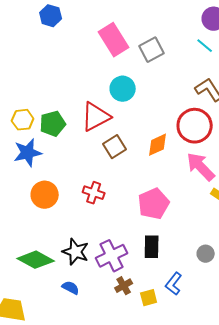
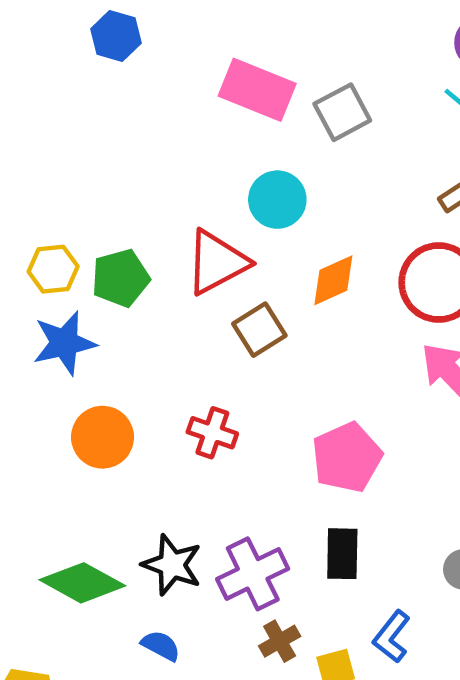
pink rectangle: (114, 40) -> (257, 90), turned -36
orange diamond: (158, 145) -> (333, 280), moved

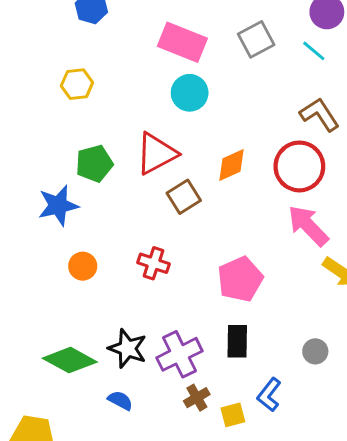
gray square: (342, 112) -> (256, 39), moved
cyan circle: (277, 200) -> (190, 93), moved
yellow hexagon: (53, 269) -> (77, 84), moved
orange circle: (103, 437) -> (83, 266), size x0.7

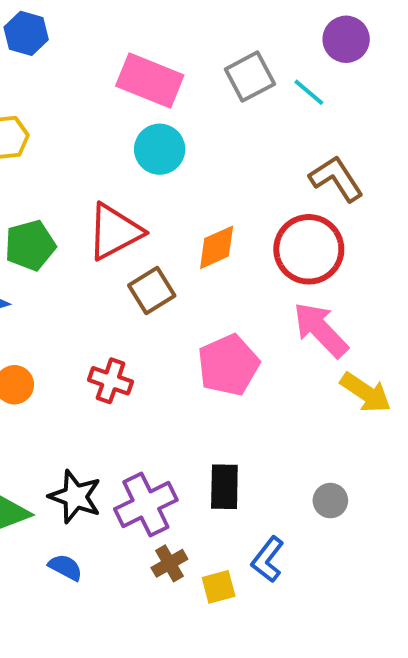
cyan line: (314, 51) -> (309, 92), moved
pink pentagon: (240, 279) -> (228, 365), moved

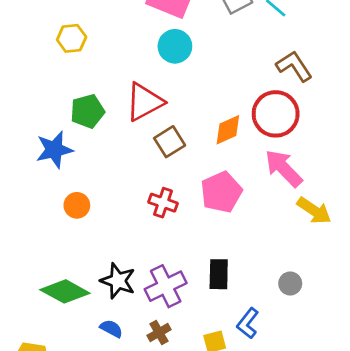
orange diamond: (217, 247) -> (228, 130), moved
red cross: (111, 381) -> (163, 203), moved
brown cross: (169, 563) -> (159, 333), moved

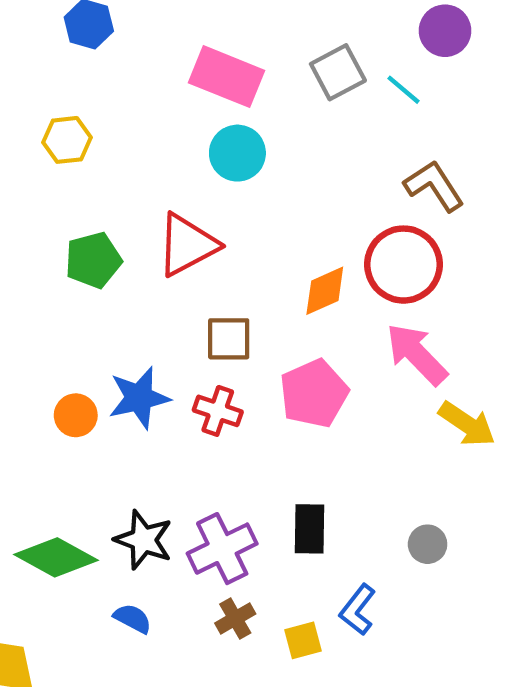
brown square: (170, 142) -> (229, 339), moved, turned 32
blue star: (54, 150) -> (139, 398), moved
brown cross: (159, 333) -> (235, 618), moved

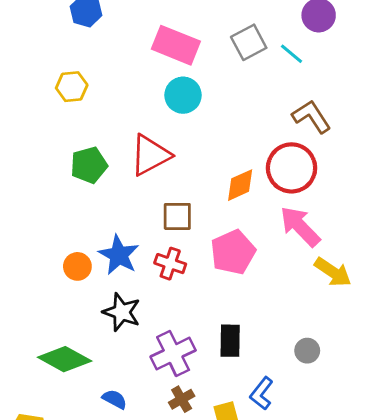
blue star: (139, 398) -> (119, 255), turned -30
black star: (143, 540) -> (122, 312), moved

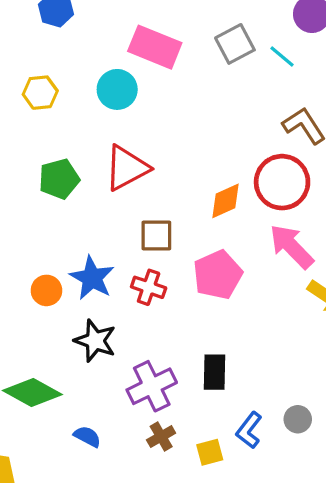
cyan circle: (183, 95) -> (117, 89), moved
gray circle: (307, 351) -> (298, 419), moved

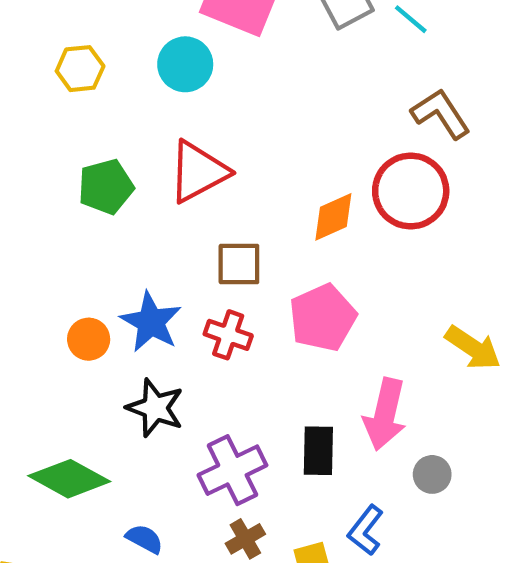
pink arrow: (291, 246) -> (385, 414), moved, turned -123
gray circle: (298, 419) -> (432, 474), moved

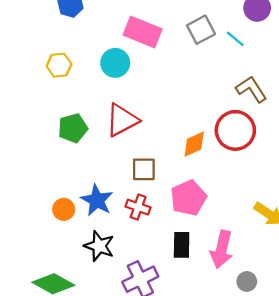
black rectangle: (318, 451) -> (182, 245), moved

